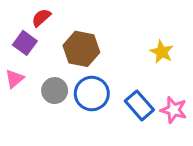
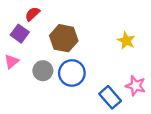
blue rectangle: (139, 105) -> (110, 97), moved

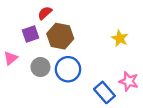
red semicircle: (32, 14) -> (45, 13), moved
purple square: (20, 34) -> (31, 34), moved, turned 35

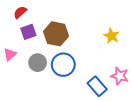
red semicircle: (45, 13) -> (20, 12), moved

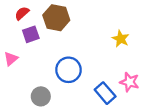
brown hexagon: (56, 34) -> (56, 18), moved
gray circle: (38, 63) -> (41, 96), moved

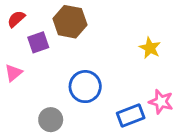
red semicircle: (22, 13) -> (16, 19), moved
blue rectangle: (105, 93) -> (131, 115), turned -70

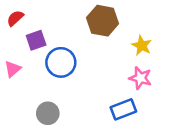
brown hexagon: (70, 22) -> (103, 21), moved
blue circle: (85, 87) -> (61, 62), moved
pink star: (161, 102) -> (140, 78), moved

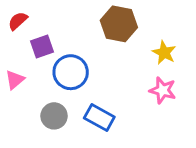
blue rectangle: (123, 109) -> (99, 117), moved, turned 50
gray circle: (48, 113) -> (54, 116), moved

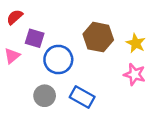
brown hexagon: (119, 24) -> (98, 37), moved
purple square: (42, 47) -> (35, 38), turned 36
pink triangle: (15, 80) -> (12, 56), moved

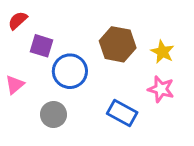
pink triangle: (12, 56) -> (15, 85), moved
blue rectangle: (82, 97) -> (122, 113), moved

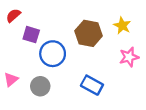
yellow star: (162, 52) -> (122, 26), moved
pink triangle: (15, 85) -> (11, 79), moved
pink star: (161, 89) -> (129, 57), moved, turned -30

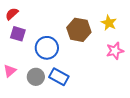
purple square: (31, 35) -> (18, 34), moved
blue rectangle: (92, 85) -> (59, 77), moved

